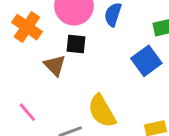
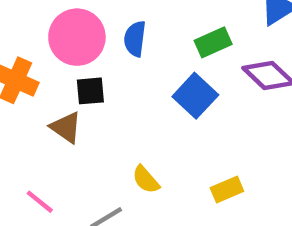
yellow semicircle: (102, 111) -> (146, 180), size x0.6

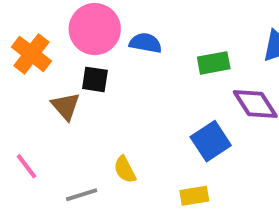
blue semicircle: (135, 39) -> (146, 43), turned 80
blue square: (195, 96) -> (211, 141), moved

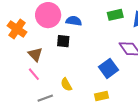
green rectangle: (214, 63) -> (115, 15), moved
black square: (95, 79) -> (63, 41), moved
pink line: (27, 166) -> (34, 74), moved

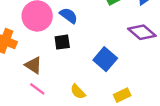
blue semicircle: (74, 21) -> (69, 16), turned 42
blue square: (108, 68) -> (105, 59), moved

